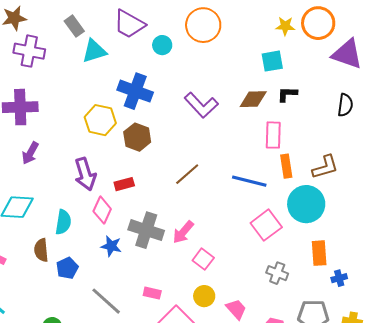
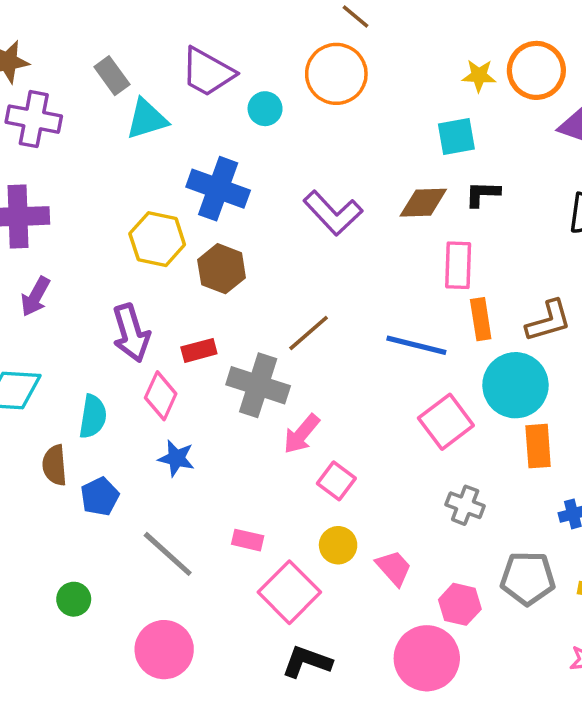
gray cross: (146, 230) -> (258, 385), moved
orange rectangle: (319, 253) -> (538, 446), moved

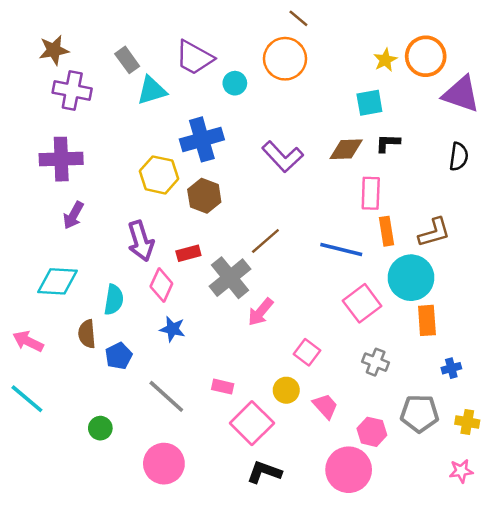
yellow star: (479, 76) -> (385, 60), turned -30
blue cross: (218, 189) -> (202, 139), turned -36
gray cross: (258, 385) -> (230, 278), turned 33
pink square: (336, 481) -> (307, 352), moved

